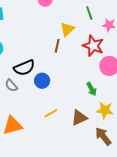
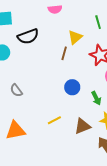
black semicircle: (24, 68) -> (28, 36), moved
blue circle: (42, 81) -> (72, 87), moved

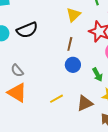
black semicircle: (28, 36) -> (27, 30), moved
brown line: (64, 53) -> (70, 44), moved
orange triangle: (15, 130) -> (17, 93), moved, turned 45

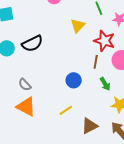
brown line: (70, 44) -> (96, 62), moved
blue circle: (73, 65) -> (74, 80), moved
brown triangle: (85, 103) -> (90, 126), moved

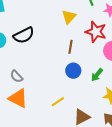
brown line: (96, 62) -> (70, 47), moved
blue circle: (74, 80) -> (73, 71), moved
green arrow: (105, 84) -> (97, 75), turned 72

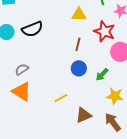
yellow triangle: (69, 17) -> (79, 14), turned 42
gray semicircle: (17, 76) -> (22, 69), turned 96

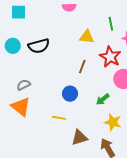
blue circle: (79, 68) -> (70, 94), moved
yellow line: (61, 98) -> (59, 118), turned 32

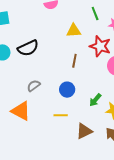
gray semicircle: (24, 85) -> (34, 86), moved
green arrow: (103, 99) -> (95, 100), moved

